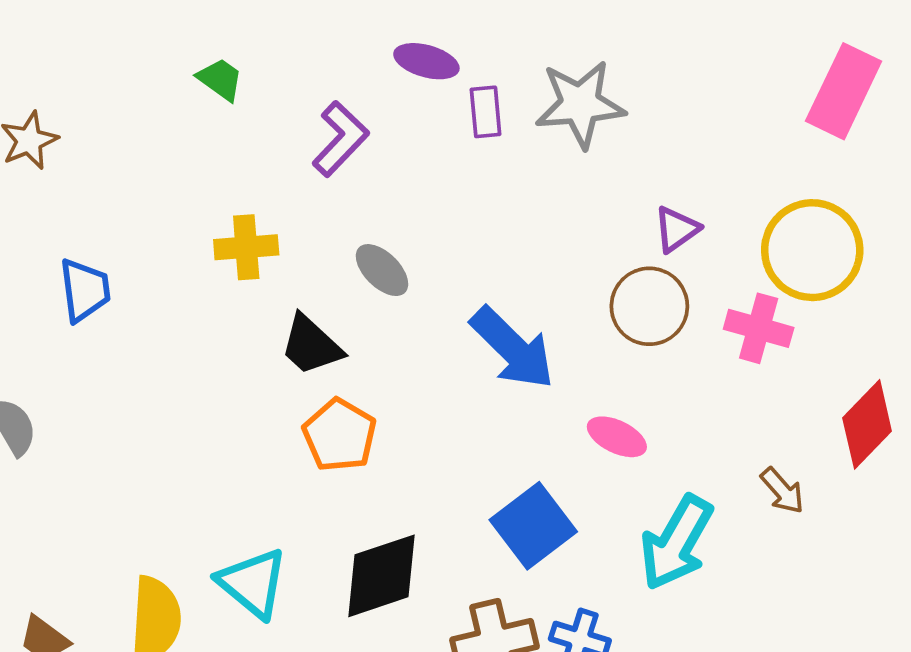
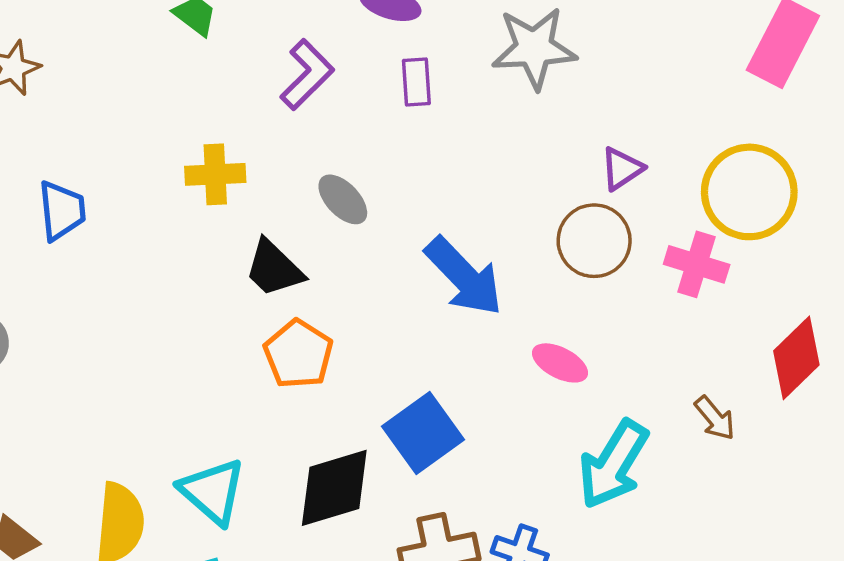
purple rectangle: (486, 112) -> (416, 82), moved
blue square: (533, 526) -> (423, 433), moved

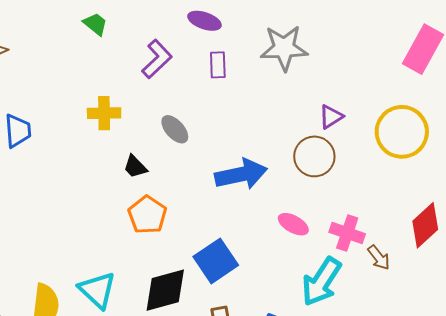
pink cross: (697, 264) -> (347, 233), moved
black trapezoid: (274, 268) -> (135, 167), size x0.7
blue arrow: (464, 277) -> (241, 174), turned -60

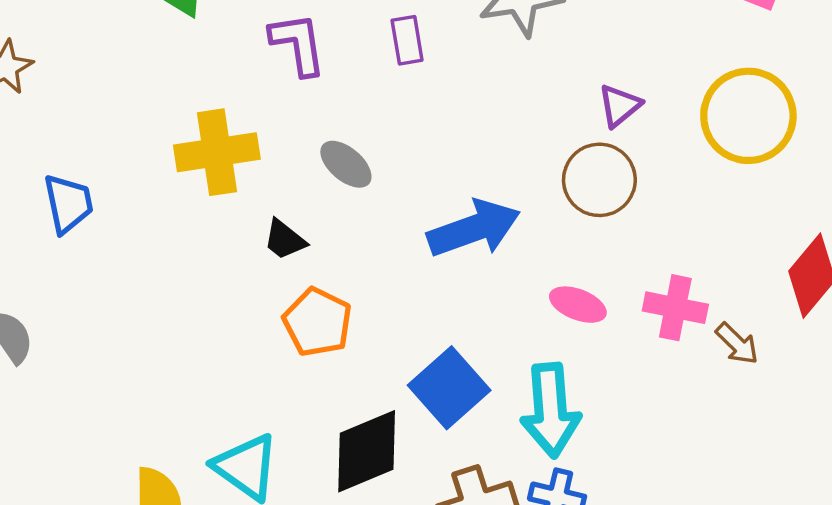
purple L-shape: (157, 59) -> (298, 44), turned -48
yellow cross: (104, 113) -> (217, 152), size x1.4
cyan arrow: (321, 282) -> (551, 410), moved, turned -30

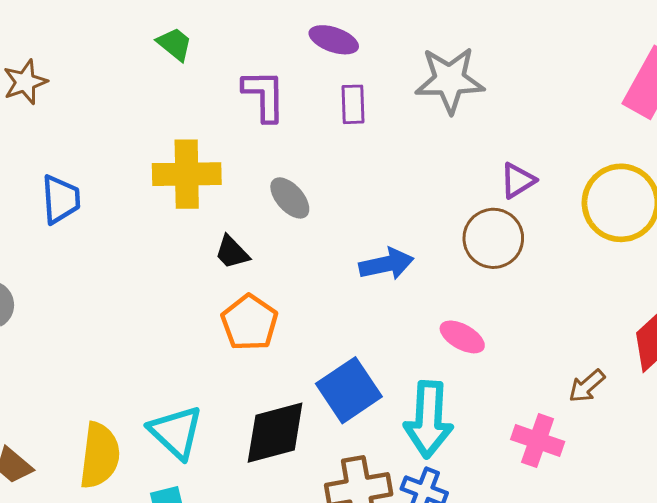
blue arrow: (474, 229) -> (386, 264), size x0.7
pink cross: (675, 308) -> (538, 441), moved
brown arrow: (737, 344) -> (587, 386), turned 87

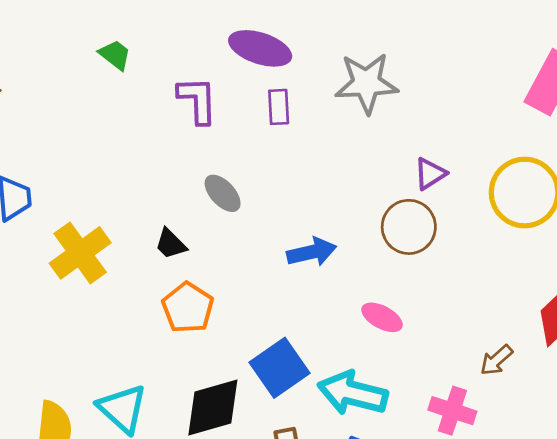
purple ellipse: (334, 40) -> (260, 48), size x1.4
yellow cross: (187, 174) -> (80, 253), moved, turned -34
cyan arrow: (429, 419) -> (353, 393), turned 102

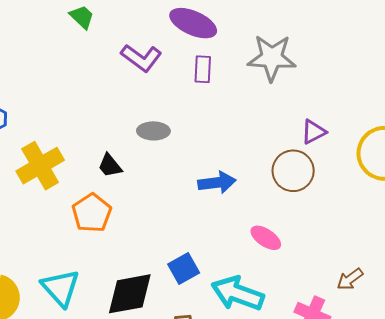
purple L-shape: (197, 100) -> (141, 58), turned 123
gray ellipse: (223, 193) -> (153, 131), turned -52
orange pentagon: (188, 308) -> (92, 213), moved
blue square: (279, 368) -> (184, 268), size x0.7

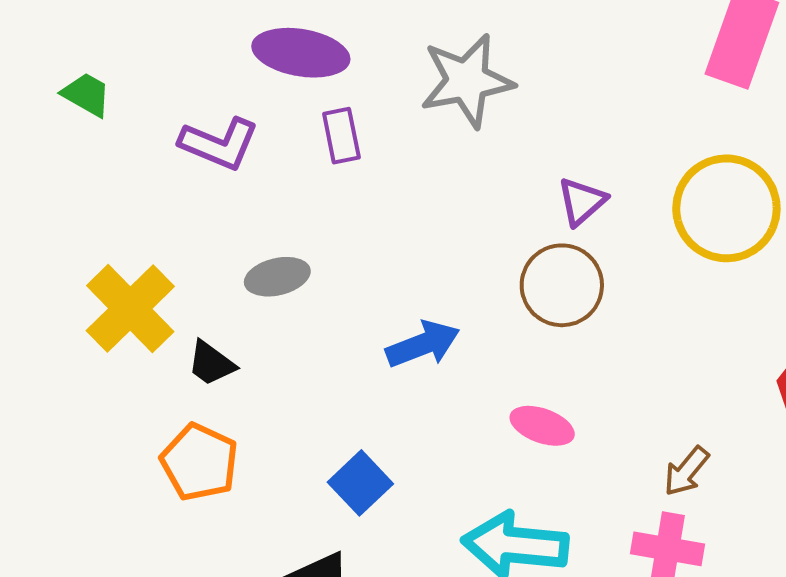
yellow cross: (40, 166) -> (130, 309), moved
blue square: (184, 268) -> (360, 483), moved
brown arrow: (350, 279) -> (686, 471), moved

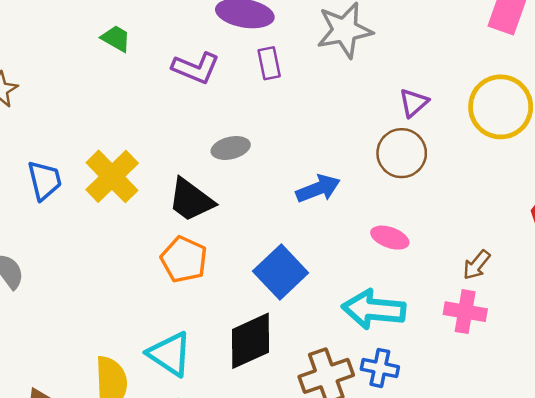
yellow cross: (130, 309) -> (112, 176), moved
black trapezoid: (211, 363) -> (191, 200), size x1.6
blue square: (360, 483) -> (281, 272), size x1.4

